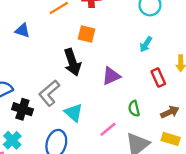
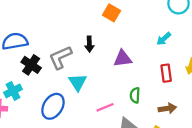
black arrow: (72, 62) -> (89, 44), moved, size x0.6

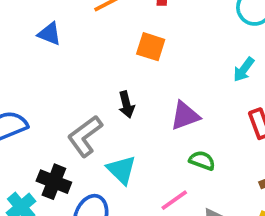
black cross: (31, 65) -> (54, 182), moved
green semicircle: (135, 95) -> (202, 161), moved, turned 119

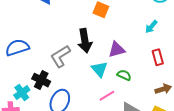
black arrow: (126, 105) -> (85, 41), size x1.6
cyan triangle: (121, 170) -> (99, 69), moved

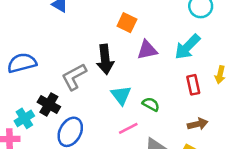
cyan arrow: (151, 27) -> (187, 47), size x1.6
purple triangle: (117, 50) -> (147, 50), moved

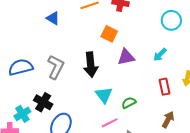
cyan arrow: (187, 47) -> (160, 55), size x0.6
gray L-shape: (74, 77) -> (56, 67), moved, turned 145
green semicircle: (151, 104) -> (129, 103), turned -56
brown arrow: (198, 124) -> (168, 120), turned -49

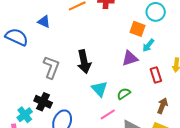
orange square: (109, 34) -> (137, 29), moved
purple triangle: (126, 57) -> (130, 58), moved
blue semicircle: (21, 67) -> (17, 37), moved, turned 45

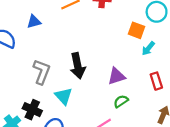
blue triangle: (44, 22) -> (34, 22), turned -40
purple triangle: (130, 58) -> (117, 76), moved
cyan triangle: (99, 89) -> (64, 96), moved

